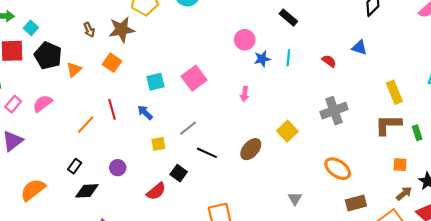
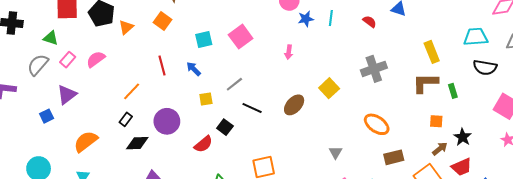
orange line: (86, 125) -> (132, 91), moved
purple circle: (118, 168) -> (167, 121), size x1.6

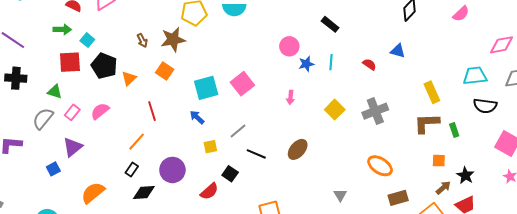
cyan square: (204, 40) -> (206, 88), size x1.4
red line: (162, 66) -> (152, 111), moved
yellow square: (329, 88) -> (335, 110), moved

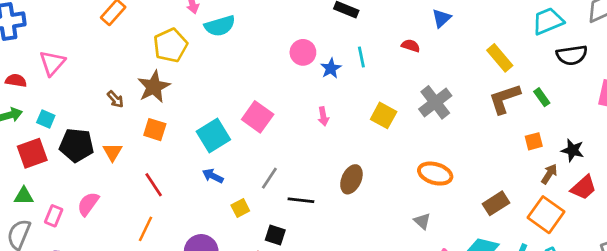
blue triangle: (398, 51) -> (441, 18), turned -42
orange ellipse: (380, 166) -> (435, 174), moved

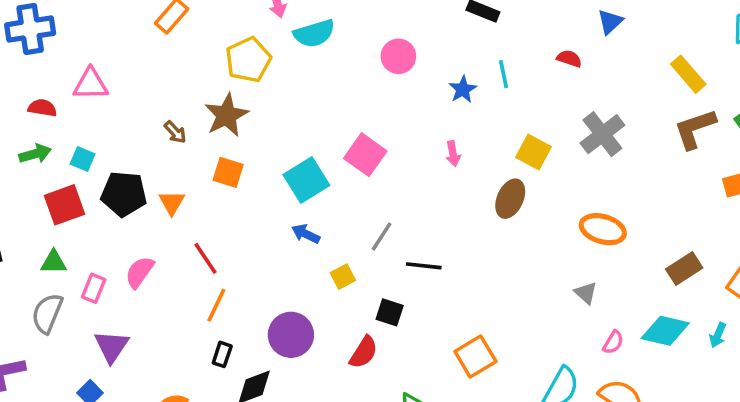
pink circle: (303, 52) -> (398, 56), moved
pink triangle: (52, 63) -> (91, 84), turned 48
brown ellipse: (351, 179) -> (510, 199), moved
red line: (154, 185) -> (206, 258), moved

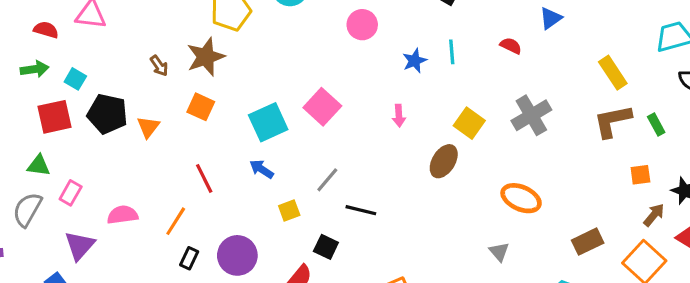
red line: (206, 258) -> (204, 178), moved
pink semicircle: (140, 272) -> (123, 215), moved, turned 40
black rectangle: (222, 354) -> (189, 258), moved

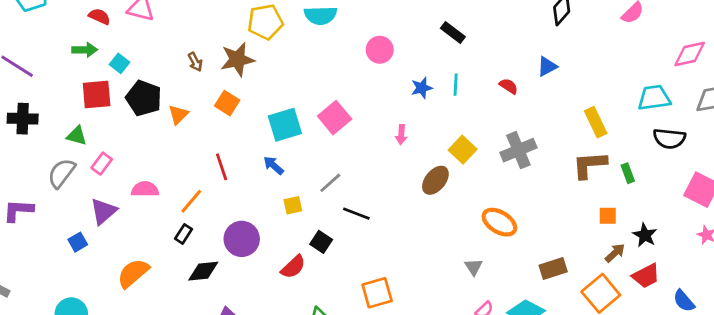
black rectangle: (189, 258) -> (184, 234), moved

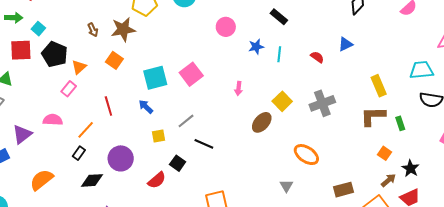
blue star: (422, 88) -> (256, 47), moved
pink rectangle: (102, 164) -> (69, 89), moved
orange square: (608, 216) -> (384, 153), turned 32

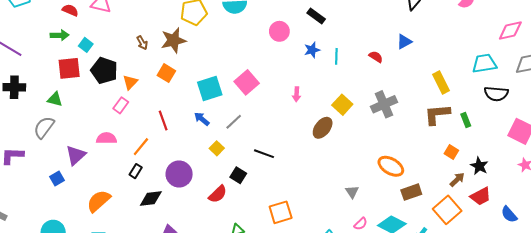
black rectangle: (279, 17) -> (316, 16), moved
gray line: (186, 121) -> (234, 122), moved
yellow square: (158, 136) -> (217, 148), turned -32
orange ellipse: (306, 155) -> (391, 166), moved

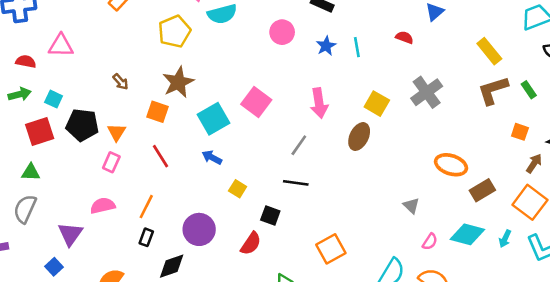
brown star: (174, 40) -> (178, 82), moved
pink arrow: (297, 94) -> (319, 103), size x1.6
red line: (163, 121) -> (161, 156), moved
gray line: (234, 122) -> (299, 145), moved

